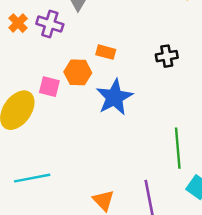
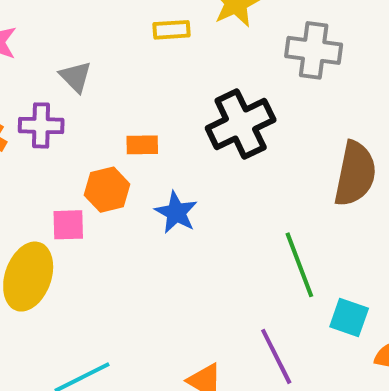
black cross: (167, 56) -> (241, 124), size x1.8
blue star: (114, 97) -> (176, 212), size x0.7

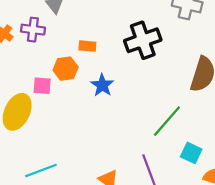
green line: (299, 265) -> (167, 121), turned 56

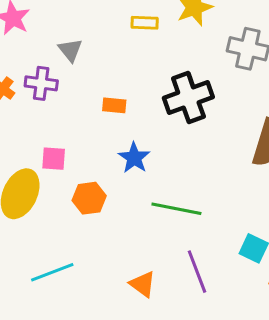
orange hexagon: (66, 69) -> (89, 198), moved
green line: (167, 121) -> (176, 209), moved, turned 60

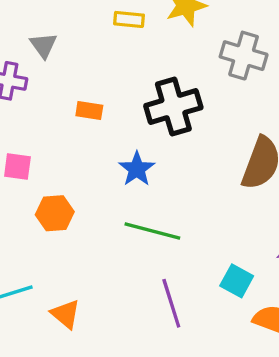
blue star: (134, 158) -> (137, 169), moved
orange triangle: (143, 284) -> (66, 314), moved

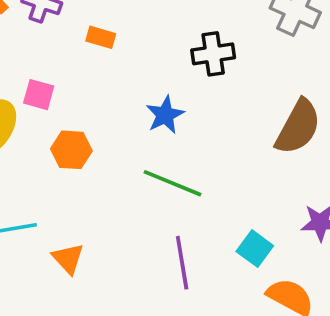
black cross: (173, 107) -> (213, 54), size x0.7
orange rectangle: (89, 110) -> (101, 37), moved

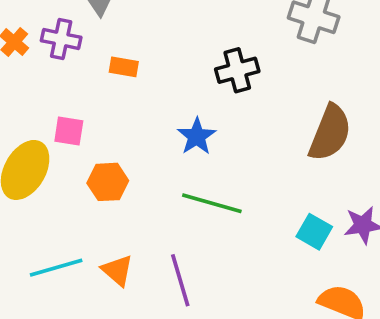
cyan square: (255, 249) -> (314, 232), moved
orange triangle: (68, 259) -> (117, 270), moved
purple line: (182, 263) -> (180, 280), moved

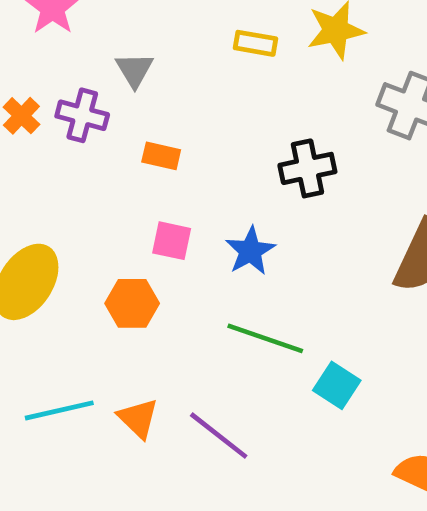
pink square: (69, 131) -> (172, 241), moved
cyan square: (314, 232) -> (337, 385), moved
purple line: (180, 280) -> (219, 436), turned -39

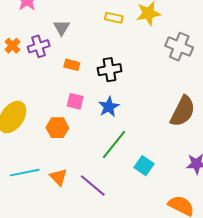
purple cross: (82, 115) -> (39, 46), turned -35
black cross: (307, 168) -> (110, 70), moved
green line: (265, 338) -> (114, 144), turned -72

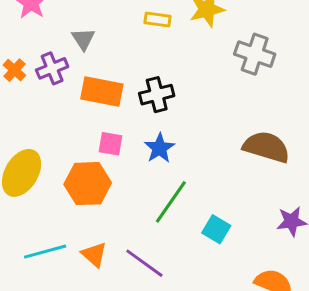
orange rectangle: (72, 65) -> (102, 91), size x1.8
brown semicircle: (183, 111) -> (266, 147), turned -96
orange hexagon: (57, 128) -> (88, 184), size x1.4

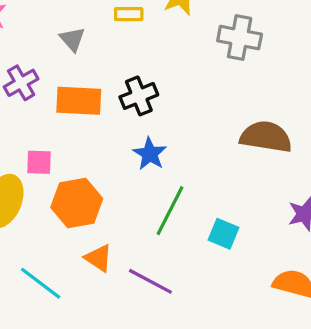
gray triangle: (83, 39) -> (72, 39), moved
pink square: (110, 144) -> (39, 162), moved
cyan line: (45, 252) -> (41, 283), turned 60
orange triangle: (94, 254) -> (99, 258), moved

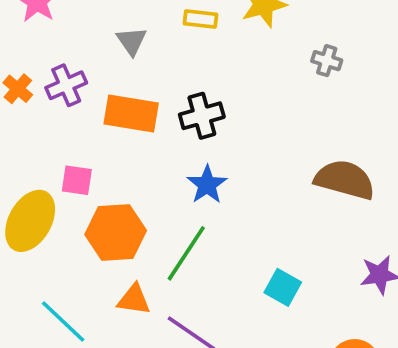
gray cross: (240, 38) -> (327, 61), size x0.6
green line: (170, 211) -> (186, 253), moved
orange triangle: (99, 258) -> (134, 300), turned -32

